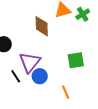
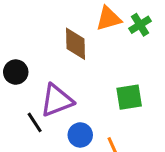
purple triangle: (30, 62) -> (57, 100), turned 30
blue circle: (40, 76) -> (80, 135), moved

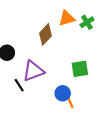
brown diamond: (76, 44) -> (45, 34), turned 45
blue circle: (80, 135) -> (63, 93), moved

